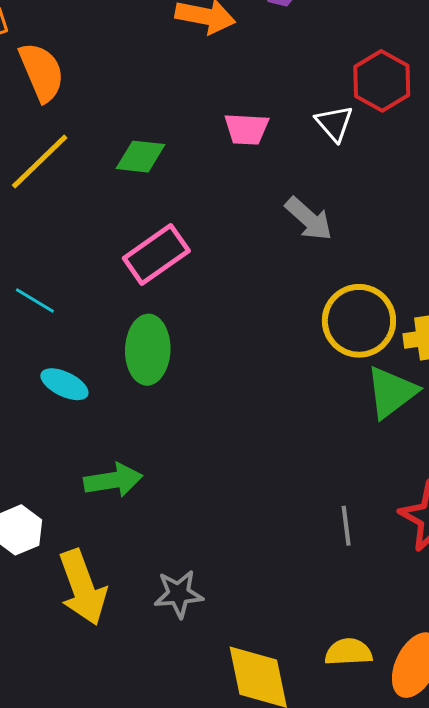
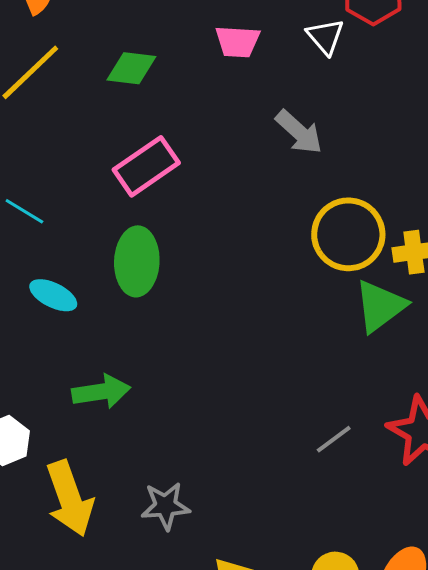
gray line: (346, 526) -> (334, 439), turned 60

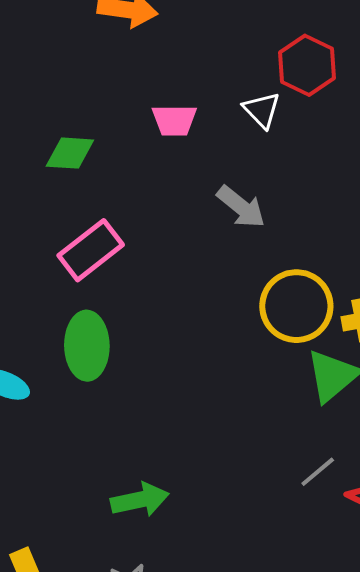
green arrow: (101, 392) -> (140, 500), moved
gray line: (334, 439) -> (318, 472), moved

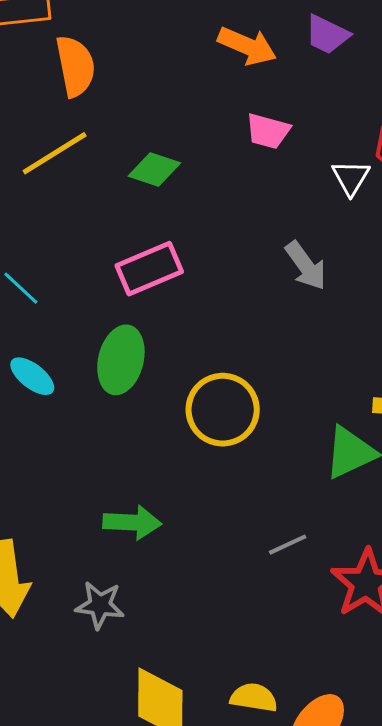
pink trapezoid: (174, 120) -> (268, 131), moved
yellow circle: (296, 306) -> (223, 410), moved
gray line: (318, 472) -> (288, 545), moved

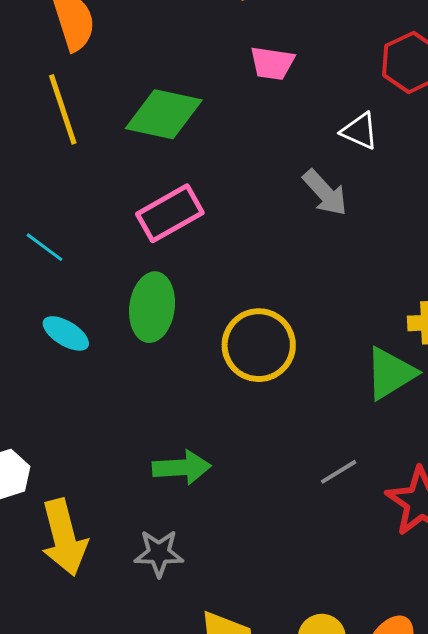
yellow line: (55, 153) -> (63, 109), turned -70
green diamond: (154, 170) -> (164, 114), size x1.5
white triangle: (351, 178) -> (360, 131), moved, turned -30

